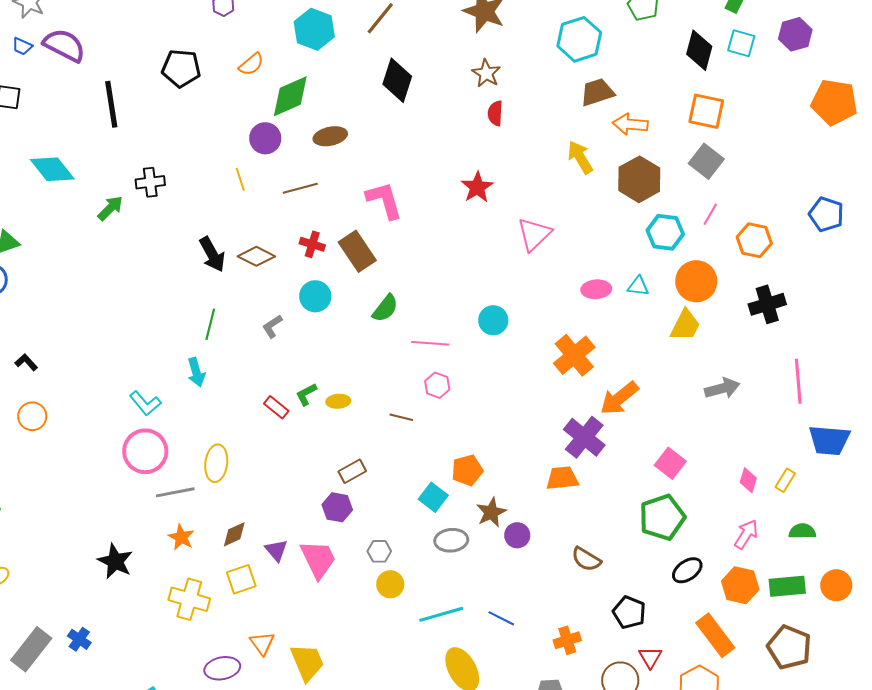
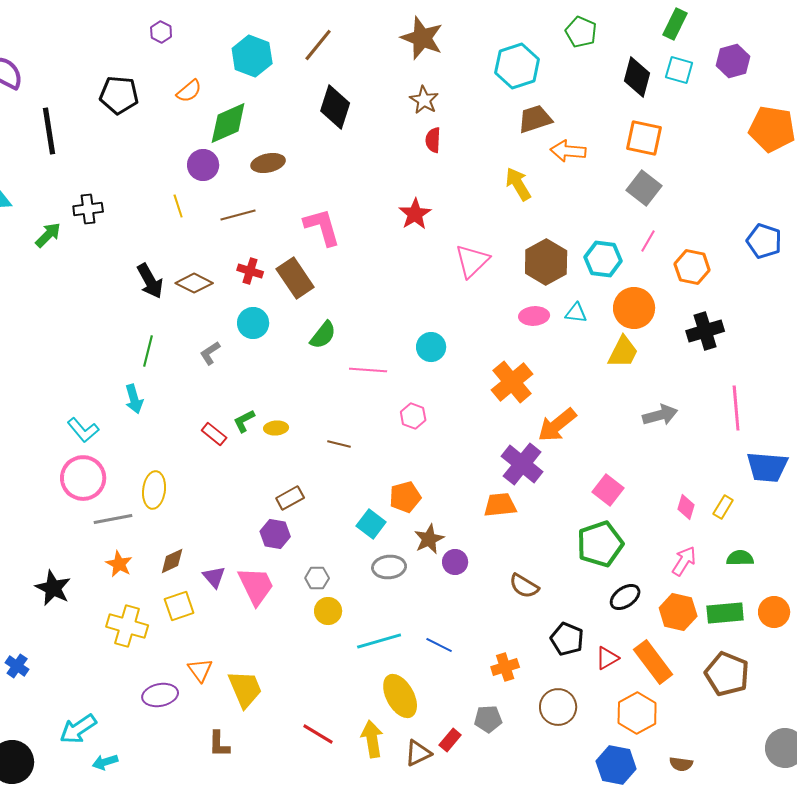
brown hexagon: (639, 179) -> (546, 262), moved
pink hexagon: (437, 385) -> (413, 416), moved
red triangle: (650, 657) -> (607, 658), moved, turned 30

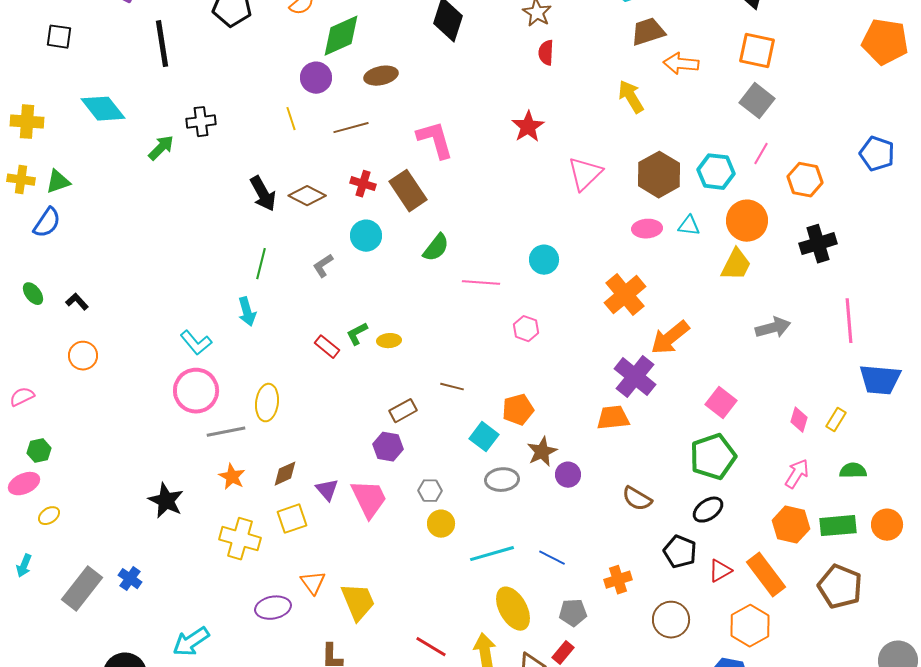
brown line: (339, 444) -> (452, 387), moved
black ellipse: (625, 597) -> (708, 510), moved
gray pentagon: (488, 719) -> (573, 613), moved

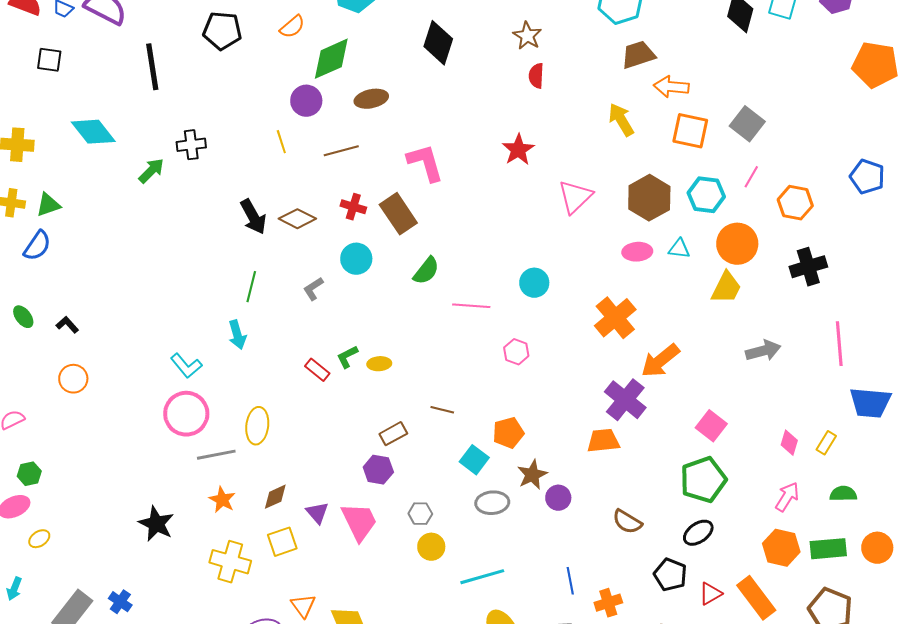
orange square: (757, 51) -> (690, 131), moved
blue line: (552, 558) -> (570, 581), moved, turned 52

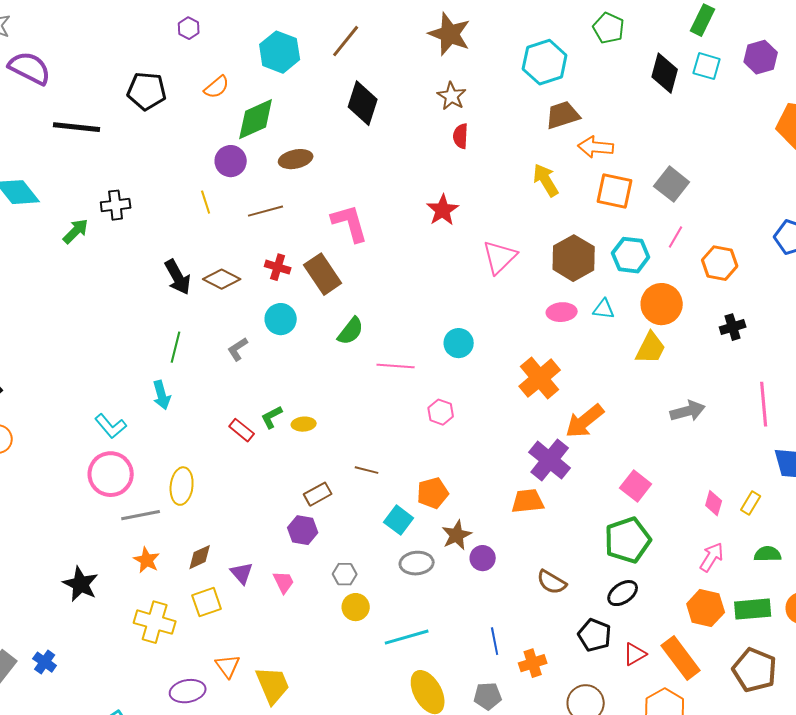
black line: (152, 67) -> (77, 127), turned -75
black cross: (808, 267) -> (733, 327), size x0.7
pink trapezoid: (359, 522) -> (284, 582), size x0.6

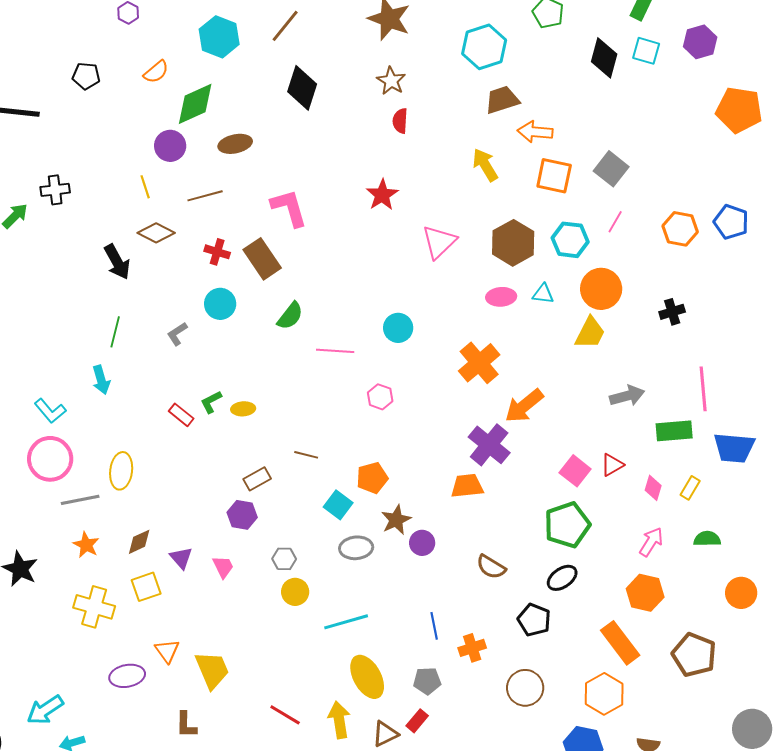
black pentagon: (147, 91) -> (86, 76), size x0.7
orange hexagon: (720, 263) -> (680, 229), moved
brown diamond: (222, 279) -> (156, 233), moved
green rectangle: (753, 609) -> (674, 431), moved
red triangle: (635, 654) -> (612, 465), moved

